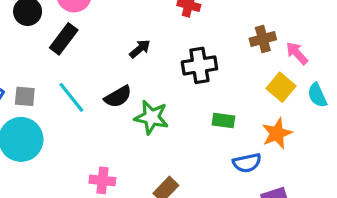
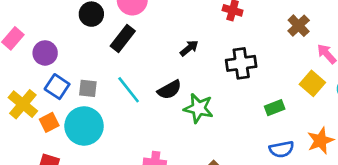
brown cross: (263, 39) -> (299, 26), moved, turned -30
green rectangle: (223, 121) -> (275, 108), moved, turned -30
orange star: (277, 133) -> (320, 141), moved

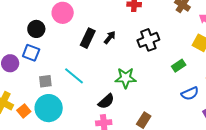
black rectangle: (123, 38) -> (88, 38), moved
blue square: (57, 87) -> (31, 53), moved
black semicircle: (169, 90) -> (106, 101), moved

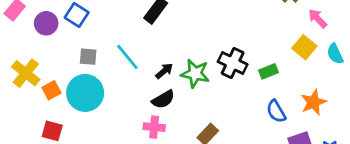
black arrow: (110, 37) -> (164, 71), moved
black cross: (148, 40) -> (233, 63), moved, turned 35
blue semicircle: (190, 93) -> (276, 111), turned 72

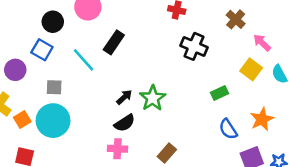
purple circle: (46, 23) -> (15, 70), moved
cyan line: (127, 57) -> (84, 60), moved
black cross: (233, 63) -> (194, 46), moved
green star: (195, 74) -> (153, 98), turned 30

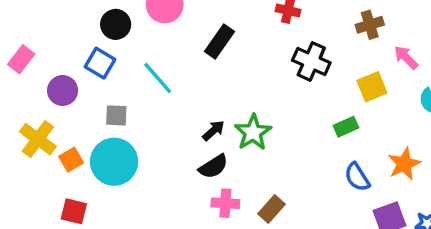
brown cross: (236, 19) -> (370, 25), turned 30
black rectangle: (114, 42) -> (220, 41), moved
yellow square: (251, 69) -> (372, 87), moved, turned 30
pink cross: (118, 149) -> (225, 203), moved

